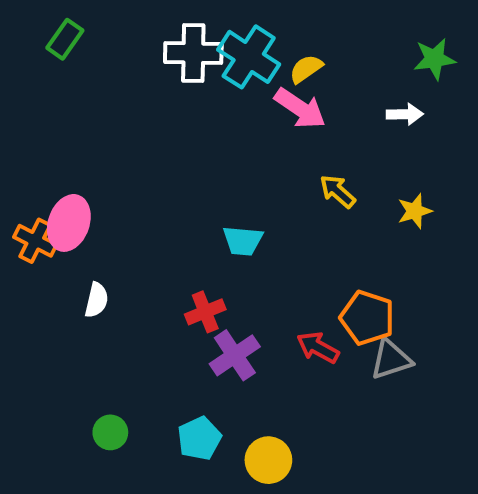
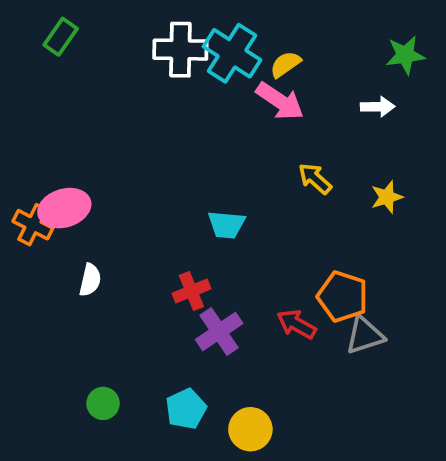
pink ellipse: (69, 223) -> (64, 208), turned 54

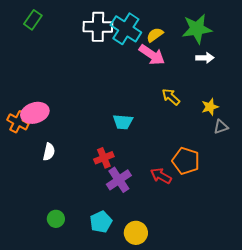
green star: (405, 55) -> (197, 29), moved, size x1.4
gray triangle: (365, 335) -> (221, 127), moved, size x0.7

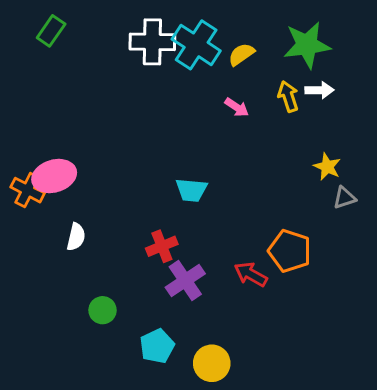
pink arrow: (152, 55) -> (237, 107), moved, size x0.6
yellow arrow: (171, 97) -> (288, 96), moved, turned 30
yellow star: (210, 107) -> (327, 167), turned -30
green circle: (56, 219) -> (103, 310), moved

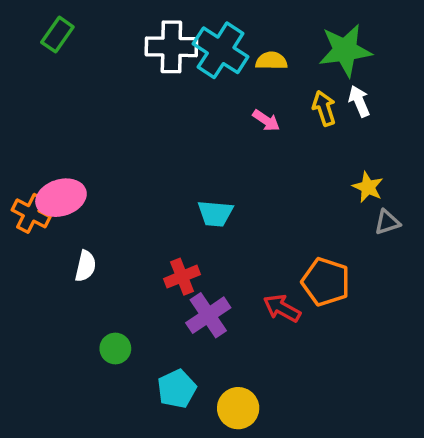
yellow semicircle: (241, 54) -> (271, 61), turned 36
white arrow: (319, 90) -> (359, 101), turned -112

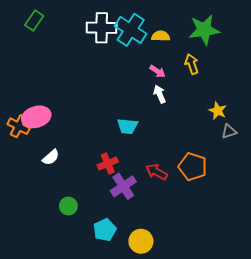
white arrow: (359, 101) -> (160, 94), moved
white semicircle: (86, 266) -> (51, 157), turned 36
red arrow: (282, 308) -> (156, 172), moved

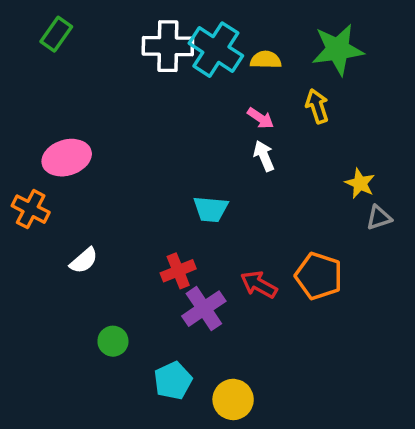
pink ellipse: (36, 117) -> (67, 158), moved

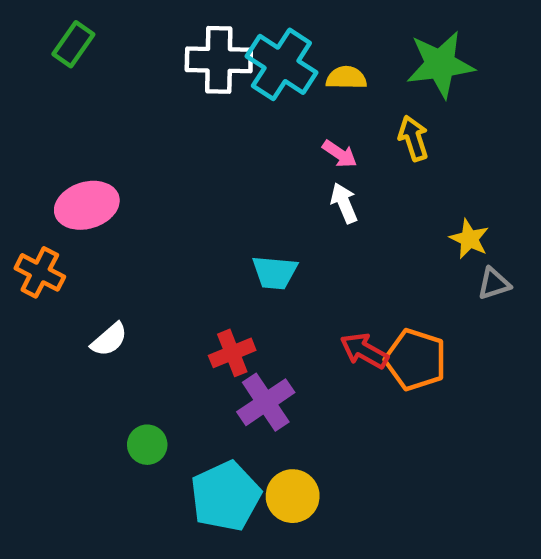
red arrow: (259, 285) -> (364, 351), moved
cyan pentagon: (173, 381) -> (226, 496), size x1.4
yellow circle: (233, 399) -> (293, 496), moved

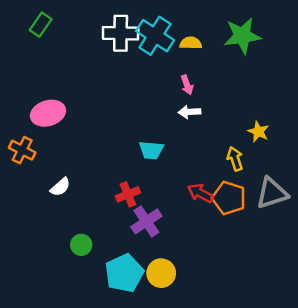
yellow arrow: (413, 138) -> (235, 159), moved
pink arrow: (340, 154) -> (187, 85), turned 36
white arrow: (344, 203) -> (189, 112), turned -70
gray triangle: (494, 284) -> (272, 193), moved, size x1.8

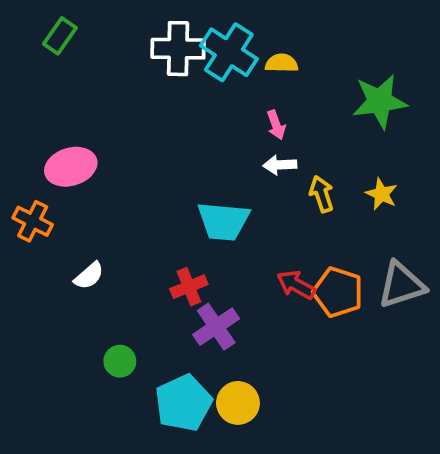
green star: (242, 36) -> (380, 101), moved
cyan trapezoid: (151, 150) -> (223, 221), size x1.4
yellow arrow: (235, 159) -> (322, 194), moved

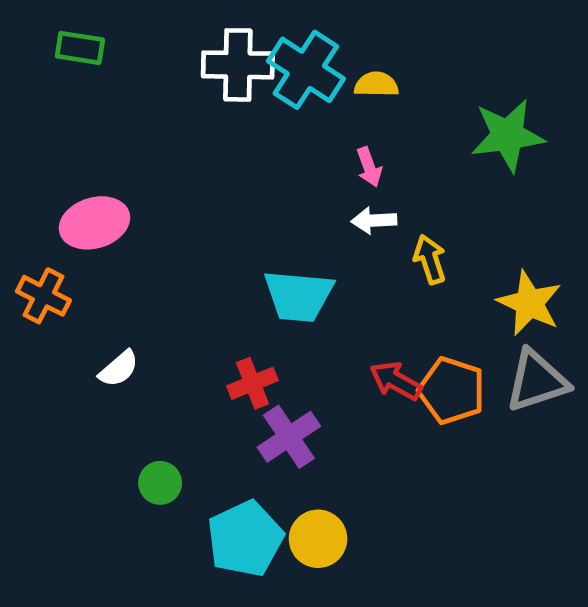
green rectangle: (60, 36) -> (80, 48), turned 64
yellow star: (382, 194) -> (529, 303), moved, size x1.5

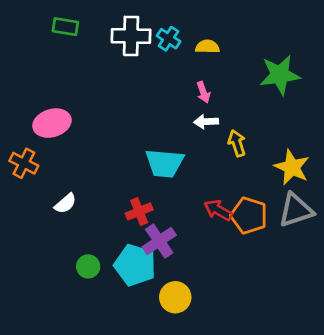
green rectangle: (80, 48) -> (65, 27), moved
cyan cross: (306, 70) -> (169, 39), size x0.6
cyan pentagon: (245, 539) -> (135, 265), moved, turned -30

